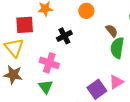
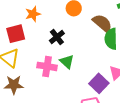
brown semicircle: (112, 31) -> (102, 23), size x1.5
green triangle: (46, 87) -> (67, 62), moved

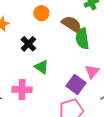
pink cross: (47, 66) -> (22, 90), moved

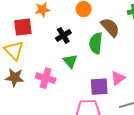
green semicircle: (82, 39) -> (96, 43), moved
purple square: (76, 84) -> (99, 87), turned 36

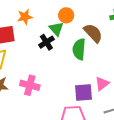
green triangle: (70, 61) -> (56, 29), moved

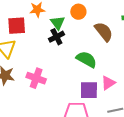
green triangle: (56, 29) -> (58, 23), moved
green semicircle: (79, 49) -> (86, 59), moved, turned 110

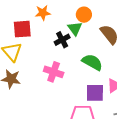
green triangle: (58, 23) -> (75, 28), moved
pink cross: (36, 78) -> (54, 72), moved

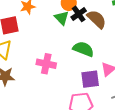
black cross: (62, 40) -> (79, 14), moved

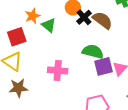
green triangle: (62, 18) -> (49, 25), moved
purple square: (90, 79) -> (104, 66), moved

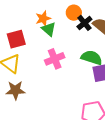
orange star: (33, 16) -> (43, 18), moved
pink cross: (58, 71) -> (55, 59), moved, turned -30

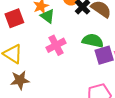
red square: (16, 39) -> (14, 18), moved

